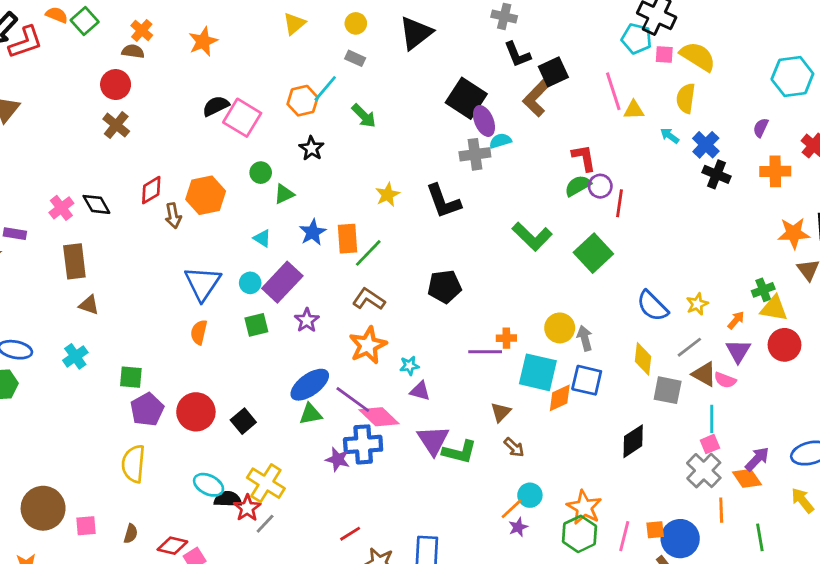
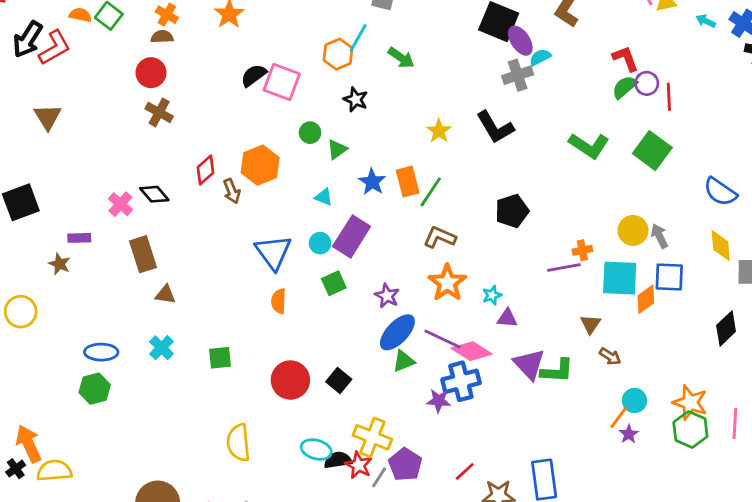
purple star: (307, 320) -> (387, 296), moved
purple pentagon: (147, 410) -> (405, 464), moved

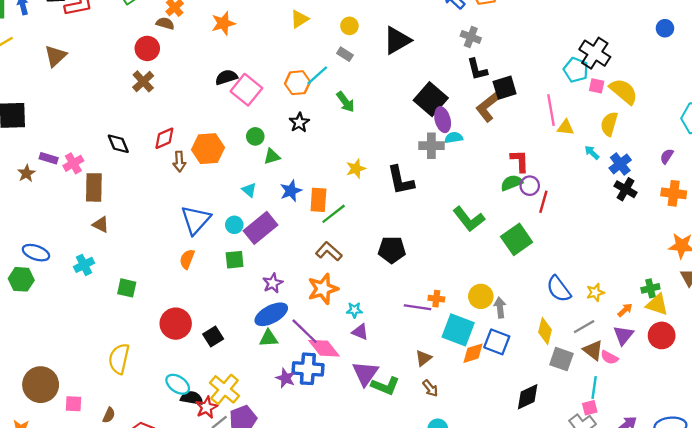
pink cross: (120, 204) -> (73, 163), moved

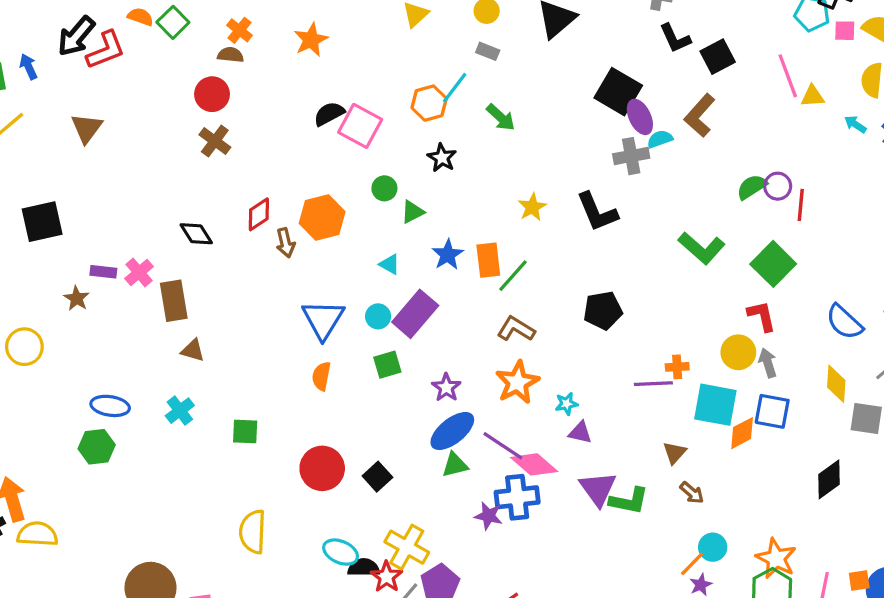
brown L-shape: (488, 107) -> (700, 115), moved
red L-shape: (520, 161) -> (762, 316), moved

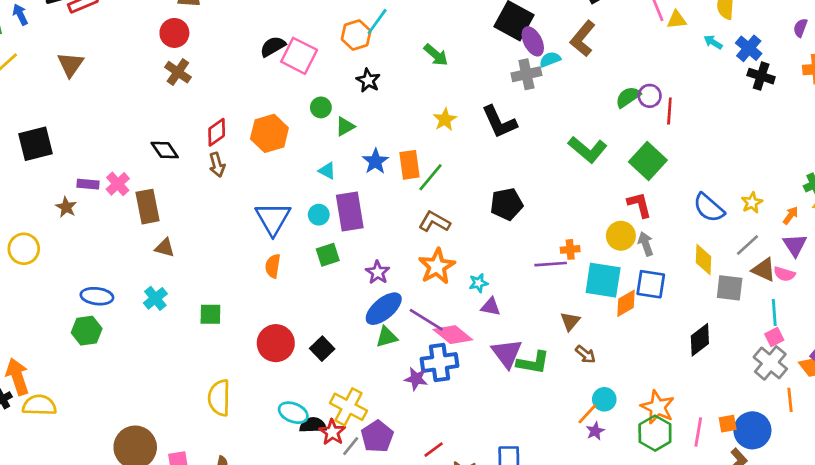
green arrow: (501, 117) -> (436, 55), moved
brown arrow: (286, 243) -> (217, 165), moved
purple rectangle: (415, 314) -> (350, 212), turned -48

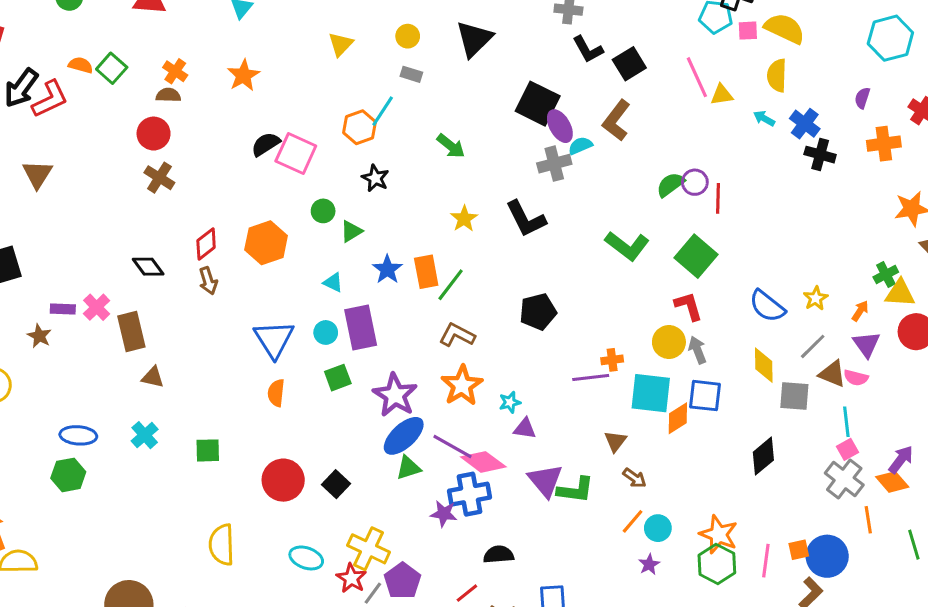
purple star: (378, 272) -> (395, 395), size x1.6
orange line: (587, 414) -> (633, 521), moved
black semicircle: (313, 425) -> (499, 555), moved

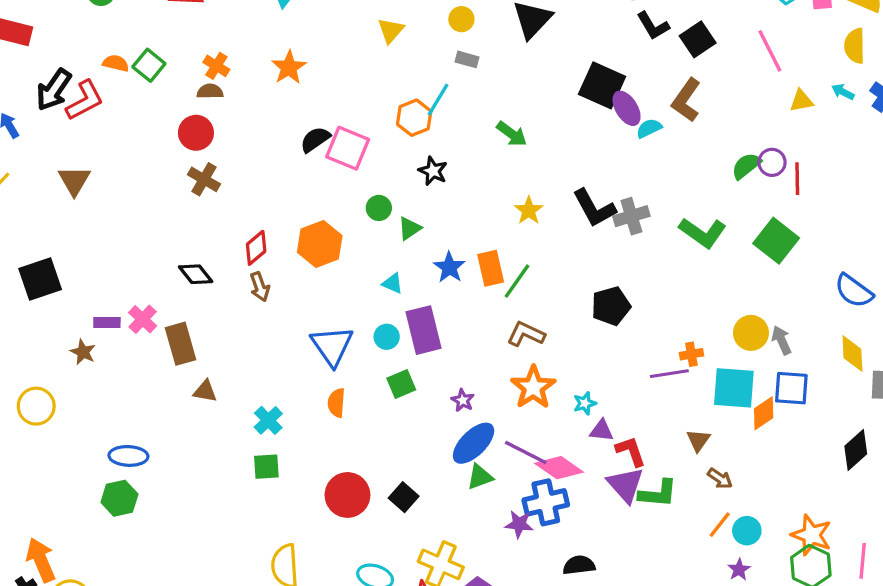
yellow triangle: (722, 95) -> (801, 101), moved
gray cross: (554, 164) -> (631, 216), moved
red L-shape: (689, 306) -> (631, 451), moved
purple star: (395, 395) -> (463, 400), size x0.5
cyan cross: (145, 435) -> (268, 420), moved

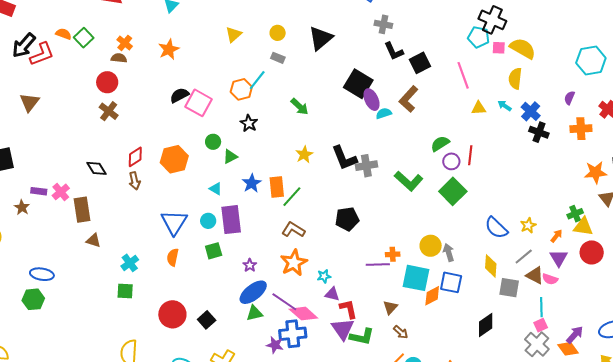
purple circle: (772, 162) -> (451, 161), moved

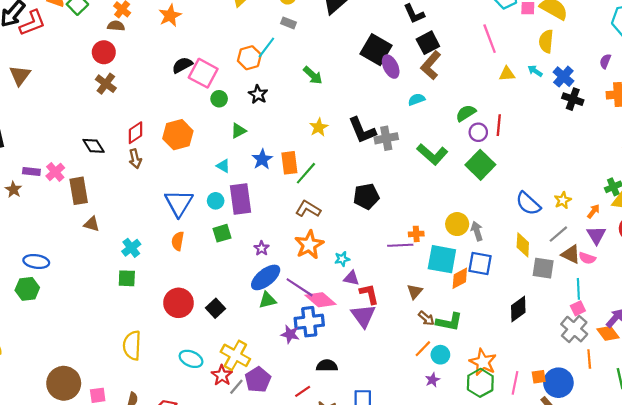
black square: (420, 63) -> (428, 43), moved
cyan semicircle: (384, 113) -> (417, 99), moved
green circle: (213, 142) -> (219, 99), moved
green L-shape: (362, 337) -> (449, 322), moved

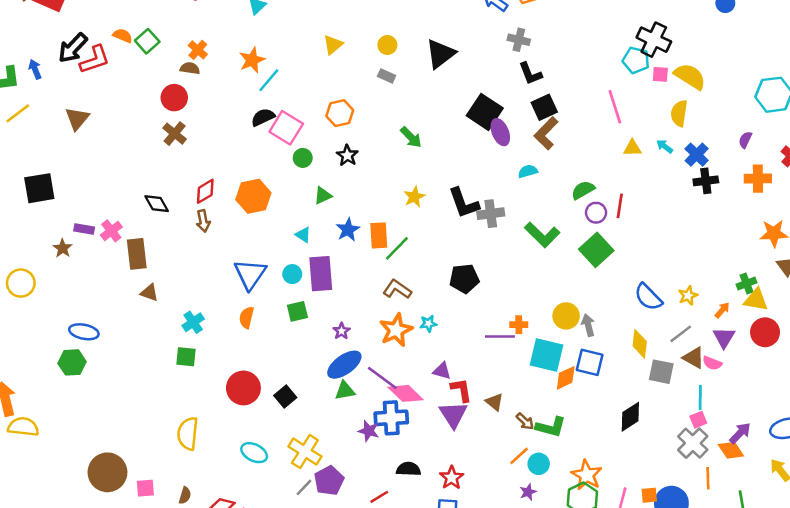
cyan line: (266, 47) -> (269, 80), moved
black cross: (573, 99) -> (706, 181), turned -30
cyan star: (342, 259) -> (428, 323), moved
brown triangle: (415, 291) -> (494, 402), moved, turned -35
red star: (222, 375) -> (452, 478), moved

